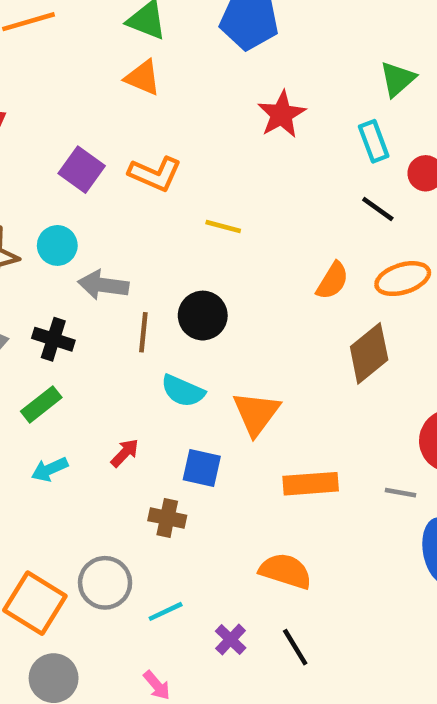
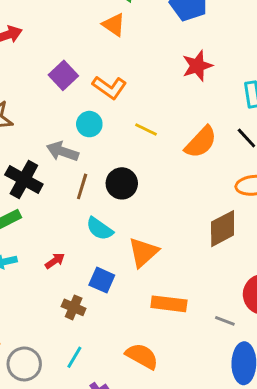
cyan circle: (57, 245) -> (89, 124), moved
orange semicircle: (332, 281) -> (201, 142), moved, size x1.4
black cross: (53, 339) -> (24, 180), size x1.4
gray circle: (105, 583) -> (24, 364), moved
cyan line: (166, 611) -> (74, 357), moved, turned -45

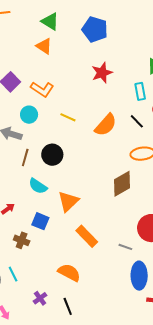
orange rectangle: (169, 304) -> (87, 236), turned 40
cyan line: (74, 357) -> (13, 274), moved, turned -56

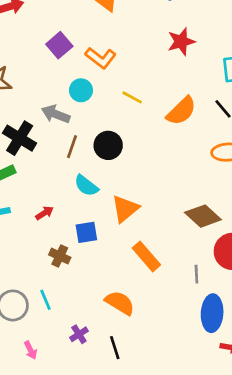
brown diamond: (122, 184) -> (203, 216), moved, turned 68
blue square: (40, 221) -> (86, 232), turned -36
gray line: (125, 247) -> (196, 274), turned 64

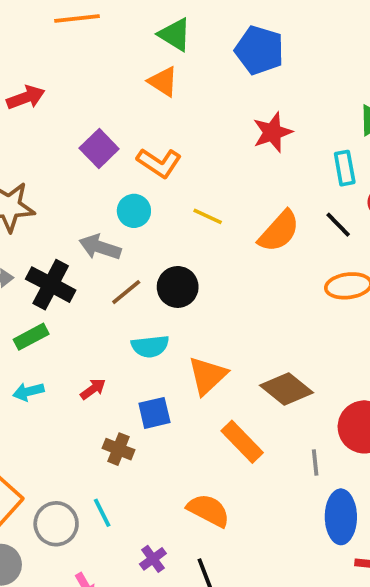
brown line: (72, 147) -> (126, 292), turned 35
cyan semicircle: (86, 186) -> (150, 346), turned -40
brown diamond: (203, 216) -> (286, 389), moved

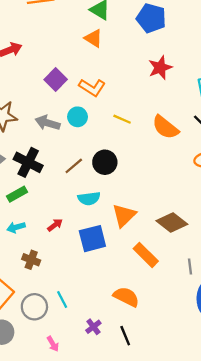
orange semicircle: (279, 231) -> (165, 127), turned 88
gray arrow: (100, 247) -> (48, 123), moved
blue square: (154, 413) -> (92, 239), size x1.4
brown cross: (119, 449) -> (31, 260), moved

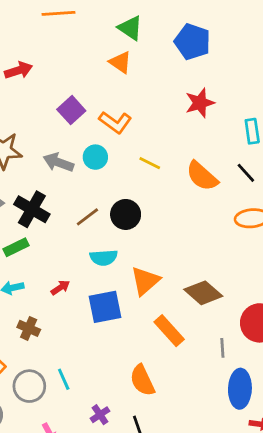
orange semicircle: (126, 297) -> (142, 380), turned -145

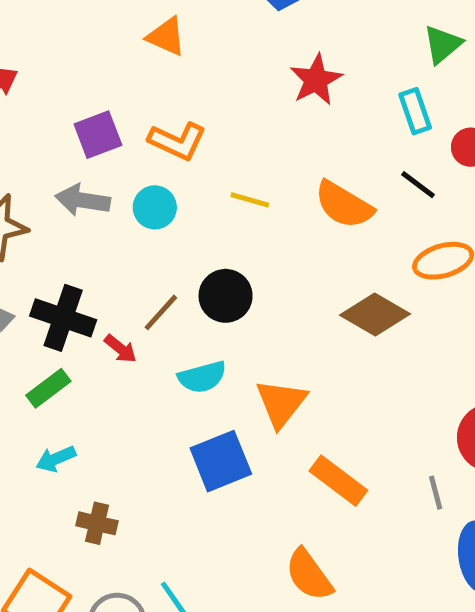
purple square: (71, 110) -> (98, 135), turned 32
gray arrow: (58, 162) -> (83, 200), moved
red arrow: (60, 288) -> (120, 349), moved, turned 84
brown diamond: (203, 293) -> (375, 315), moved

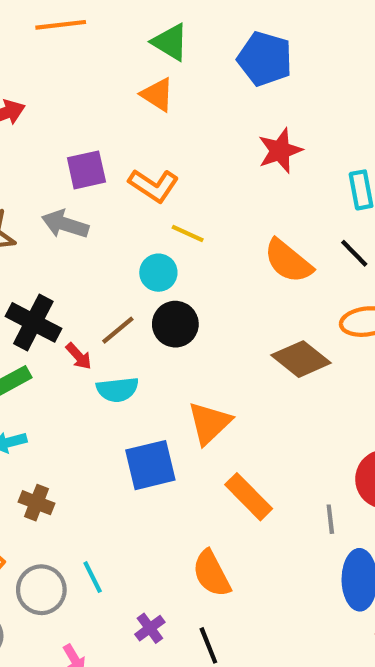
yellow line: (250, 200) -> (188, 234), moved
cyan circle: (155, 207) -> (158, 273), moved
cyan semicircle: (202, 377) -> (117, 390), moved

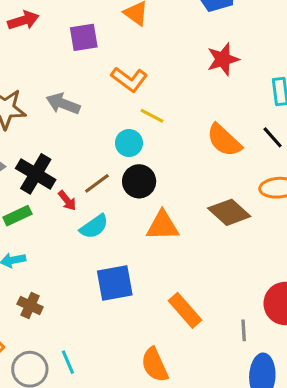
purple square: (86, 170) -> (84, 37), moved
cyan semicircle: (117, 390) -> (94, 227), turned -32
orange triangle: (209, 423) -> (163, 226), moved, turned 39

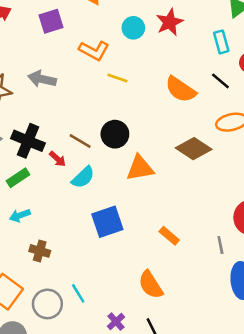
cyan circle: (129, 143) -> (133, 28), moved
brown line: (97, 183) -> (80, 141), turned 75
orange rectangle: (185, 310) -> (169, 236), size x0.7

